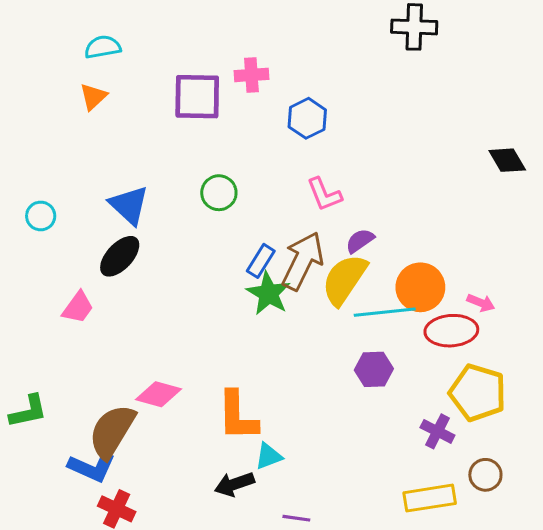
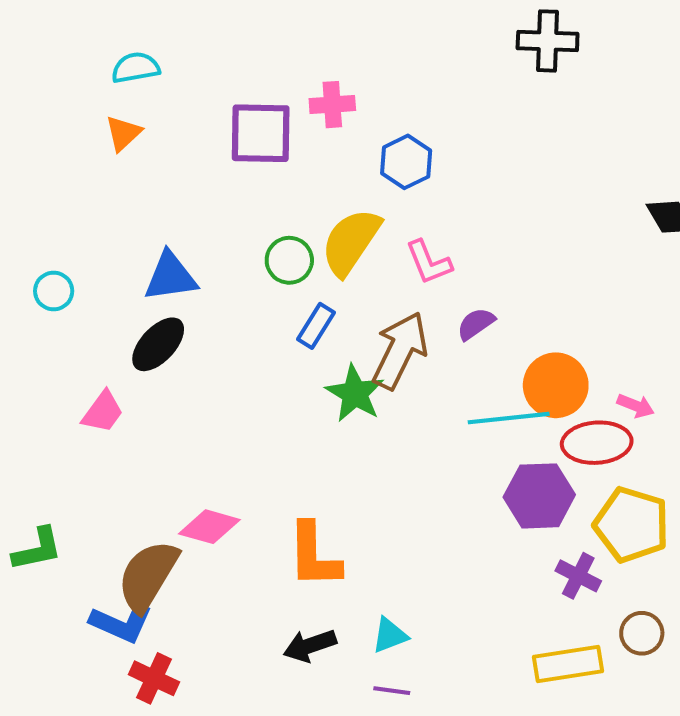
blue triangle: (129, 205) -> (170, 277), turned -51
blue rectangle: (261, 261) -> (316, 326), moved
yellow semicircle: (344, 280) -> (351, 242), moved
purple hexagon: (374, 369) -> (539, 496), moved, size x1.4
cyan triangle: (268, 456) -> (390, 635), moved

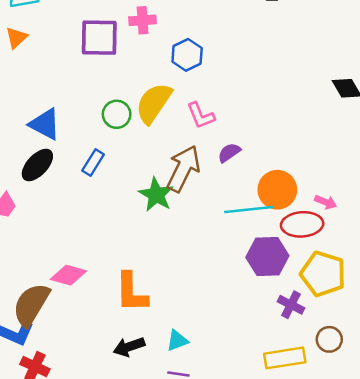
blue triangle: (170, 277) -> (45, 124), turned 36
blue rectangle: (316, 326) -> (93, 163), moved

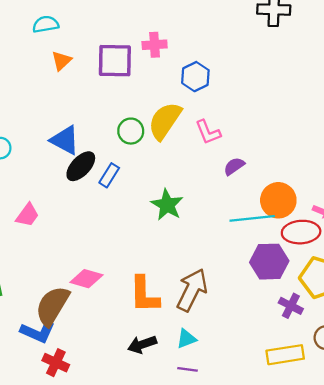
orange triangle: (16, 38) -> (61, 61), moved
black ellipse: (37, 165) -> (81, 166), moved
brown arrow: (183, 169) -> (192, 290), moved

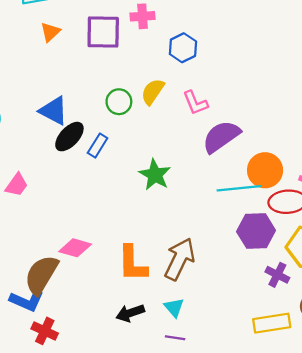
yellow semicircle: (165, 121) -> (153, 92), size x0.7
purple semicircle: (234, 166) -> (221, 137), size x1.8
cyan triangle: (186, 339) -> (174, 307), turned -50

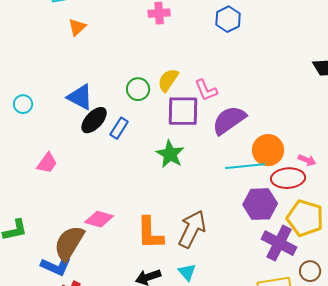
purple square: (103, 32) -> (183, 111), moved
blue hexagon: (183, 48) -> (228, 19), moved
purple cross: (277, 275) -> (279, 243), size x1.6

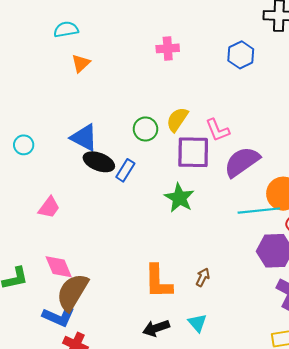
black ellipse: (94, 120) -> (99, 162), turned 68
pink diamond: (99, 219) -> (59, 267), moved, turned 52
brown arrow: (192, 229) -> (203, 277), size x0.5

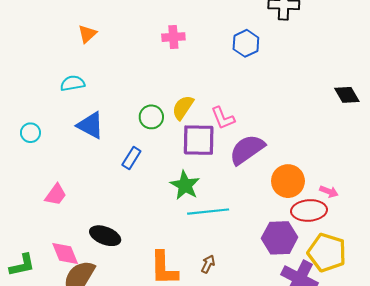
cyan semicircle: (66, 29) -> (73, 83), moved
orange triangle: (81, 63) -> (87, 34), moved
black ellipse: (99, 162) -> (105, 236), moved
cyan line: (259, 211) -> (208, 212), moved

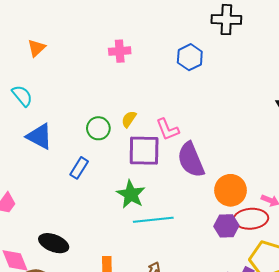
cyan semicircle: (73, 83) -> (22, 96), turned 60
yellow semicircle: (183, 107) -> (129, 119), size x0.7
purple semicircle: (247, 150) -> (191, 160), turned -78
purple hexagon: (280, 238) -> (226, 226), moved, size x0.7

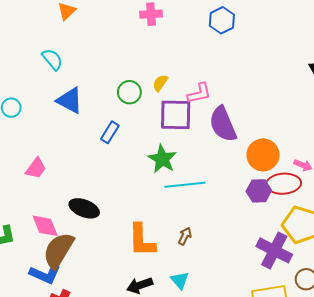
pink L-shape: (167, 129) -> (199, 93), turned -80

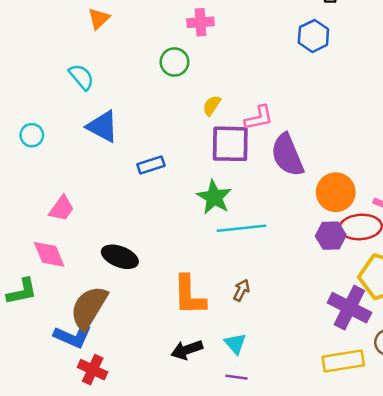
blue hexagon: (222, 20) -> (313, 36), moved
green circle: (129, 92) -> (174, 62), moved
blue rectangle: (110, 132) -> (151, 165), turned 40
pink diamond: (45, 226) -> (49, 254), moved

